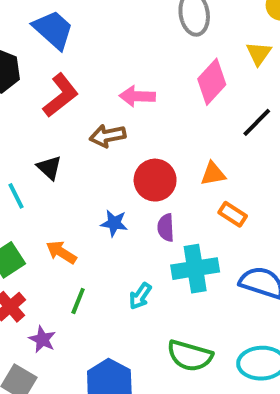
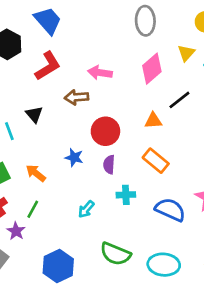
orange triangle: (213, 174) -> (153, 121), moved
orange rectangle: (233, 214) -> (156, 161), size x1.4
cyan cross: (195, 269) -> (126, 195), size x0.6
green line: (78, 301) -> (33, 209), moved

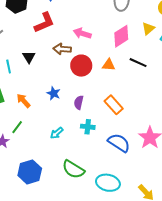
black line: (179, 100) -> (138, 63), turned 54
orange triangle: (153, 121) -> (109, 65), moved
red circle: (105, 131) -> (81, 66), moved

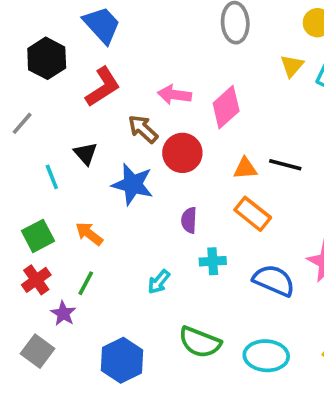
pink diamond: (121, 36) -> (226, 107), moved
brown arrow: (62, 49) -> (143, 129), turned 48
black line: (138, 63) -> (285, 165), moved
orange triangle: (109, 65) -> (245, 168), moved
blue star: (54, 93) -> (133, 184), moved, size x1.6

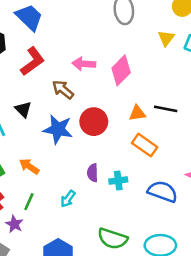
red circle: (182, 153) -> (94, 122), moved
purple semicircle: (189, 220) -> (93, 173), moved
cyan arrow: (159, 282) -> (68, 199), moved

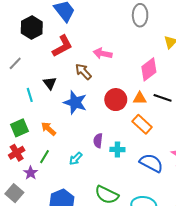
pink diamond: (121, 70) -> (149, 69), moved
red circle: (94, 122) -> (116, 100), moved

